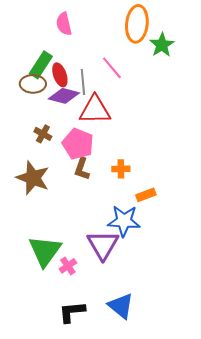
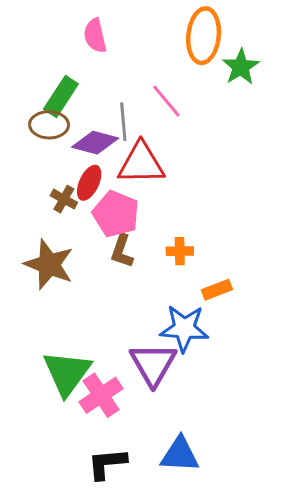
red ellipse: (60, 75) -> (89, 183), moved, turned 45
pink cross: (68, 266) -> (101, 395), size x1.6
blue triangle: (121, 306) -> (180, 455), turned -36

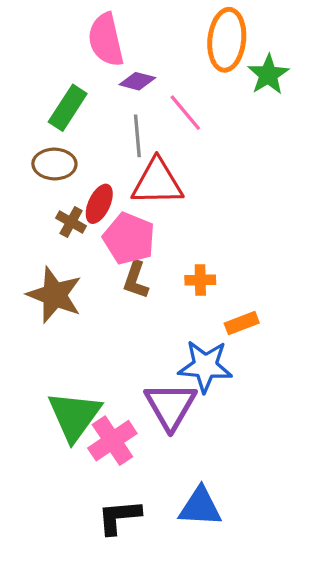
pink semicircle: (95, 36) -> (106, 40), size x1.4
brown ellipse: (49, 125) -> (54, 164), moved
purple diamond: (95, 143) -> (137, 81), moved, size x0.7

